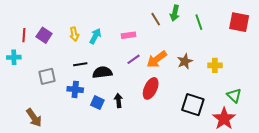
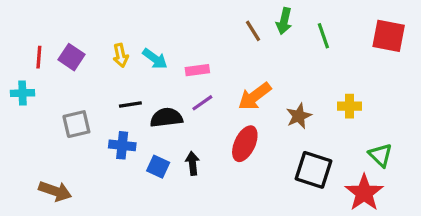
pink rectangle: (128, 35) -> (197, 70), moved
cyan arrow: (95, 36) -> (155, 59), turned 98
purple line: (134, 59) -> (202, 103), moved
brown star: (185, 61) -> (299, 116), moved
brown arrow: (34, 118) -> (55, 191), turned -36

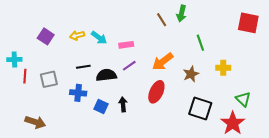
green line: (323, 36) -> (200, 43), moved
yellow arrow: (121, 55) -> (77, 35), turned 88
red line: (39, 57) -> (25, 76), moved

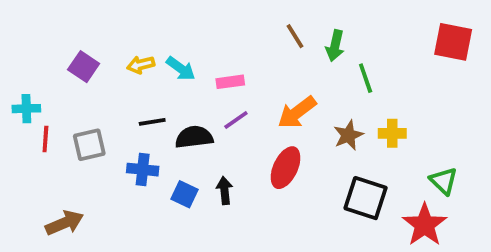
green arrow: (181, 13) -> (335, 46), moved
yellow cross: (223, 68) -> (392, 133), moved
brown arrow: (35, 122) -> (64, 223), turned -42

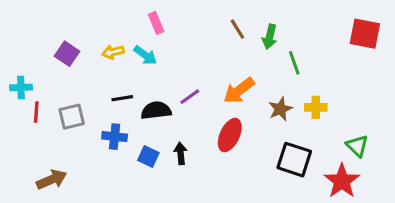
pink rectangle: (230, 82) -> (156, 23), moved, turned 75

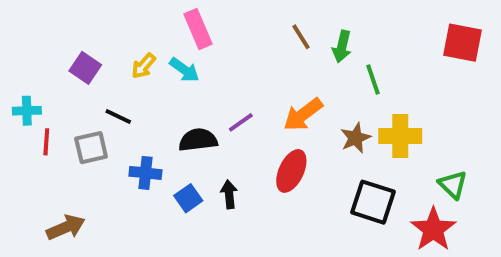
pink rectangle: (156, 23) -> (198, 29), size x1.4
yellow arrow: (113, 52) -> (144, 66), turned -35
black line: (122, 98) -> (118, 117), moved, turned 35
yellow cross: (316, 107) -> (400, 136), size x1.5
blue square: (148, 157) -> (188, 198), turned 30

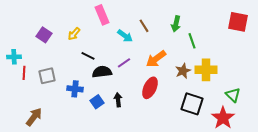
brown line: (301, 37) -> (144, 26), moved
cyan arrow: (184, 70) -> (125, 36), moved
black line: (118, 117) -> (88, 56), moved
brown arrow: (66, 227) -> (34, 117), turned -30

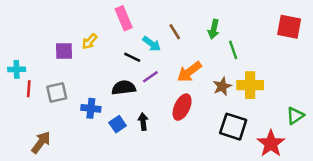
purple square: (44, 35) -> (64, 51), moved, turned -35
black line: (88, 56) -> (132, 57), moved
green triangle: (233, 95) -> (295, 116), moved, turned 42

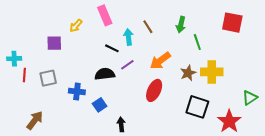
red square: (289, 27) -> (232, 23), moved
yellow arrow: (90, 41) -> (76, 26), moved
cyan arrow: (152, 44) -> (128, 37), turned -133
black arrow: (143, 122) -> (121, 124), moved

